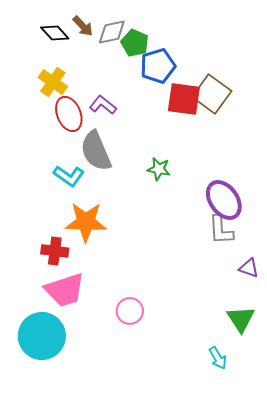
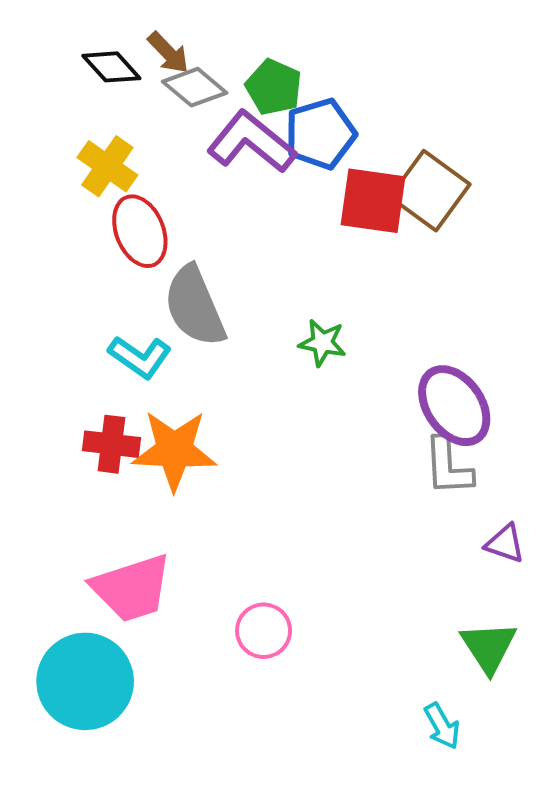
gray diamond: (112, 32) -> (195, 87), moved, turned 52
purple L-shape: (103, 105) -> (251, 142), moved, size x1.6
red cross: (55, 251) -> (111, 444), moved

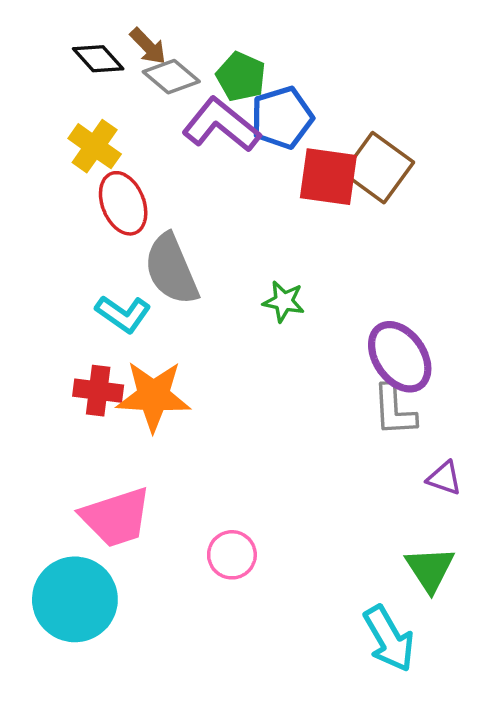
cyan arrow: (442, 726) -> (389, 639), size x1.6

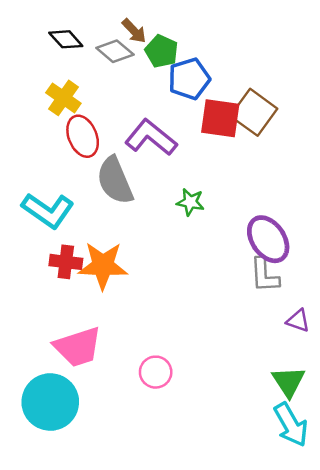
brown arrow: (148, 46) -> (134, 31), moved
purple L-shape: (221, 125) -> (151, 137), moved
cyan L-shape: (123, 314) -> (48, 210), moved, size x1.4
cyan arrow: (389, 639) -> (291, 425), moved

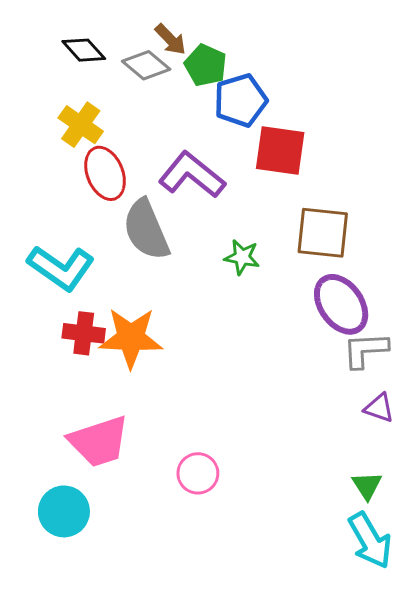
brown square: (254, 112) -> (323, 233), moved, turned -30
gray L-shape: (265, 275) -> (365, 350), moved, turned 90
green triangle: (288, 382) -> (367, 486), size x0.7
cyan circle: (50, 402) -> (64, 511), size x0.7

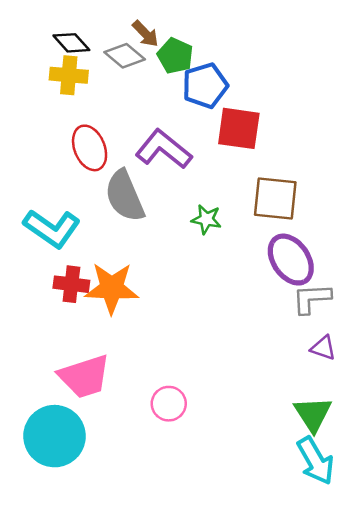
yellow cross: (81, 125) -> (69, 75), moved, turned -30
green triangle: (367, 486) -> (313, 414), size x1.5
cyan circle: (64, 511) -> (55, 436), size x1.4

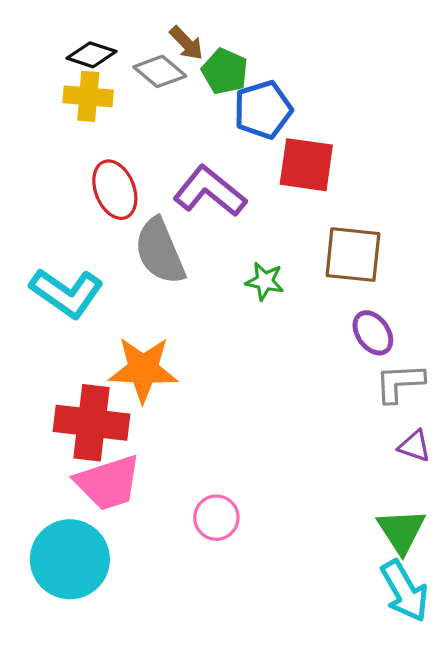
black diamond: (71, 43) -> (92, 55), turned -30
purple ellipse: (291, 260) -> (373, 333), size x0.7
red cross: (71, 284) -> (92, 423), moved, size x1.6

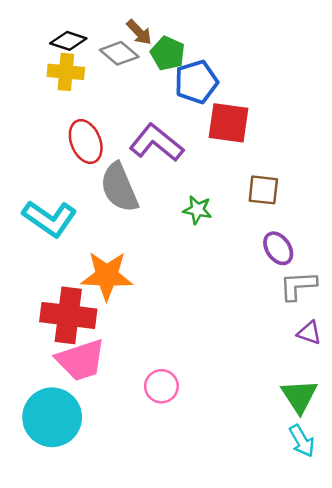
brown square: (353, 255) -> (263, 190), size x0.7
cyan arrow: (405, 591) -> (302, 441), size x0.7

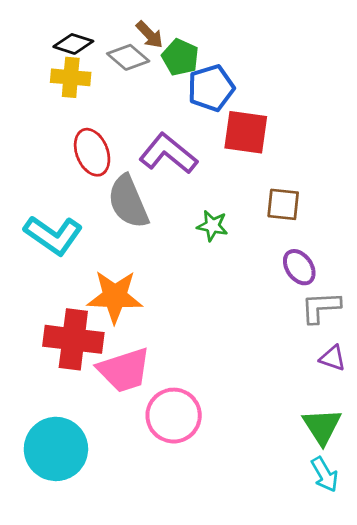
pink trapezoid: (81, 360) -> (124, 370), moved
pink circle: (161, 386) -> (174, 416), size x1.5

